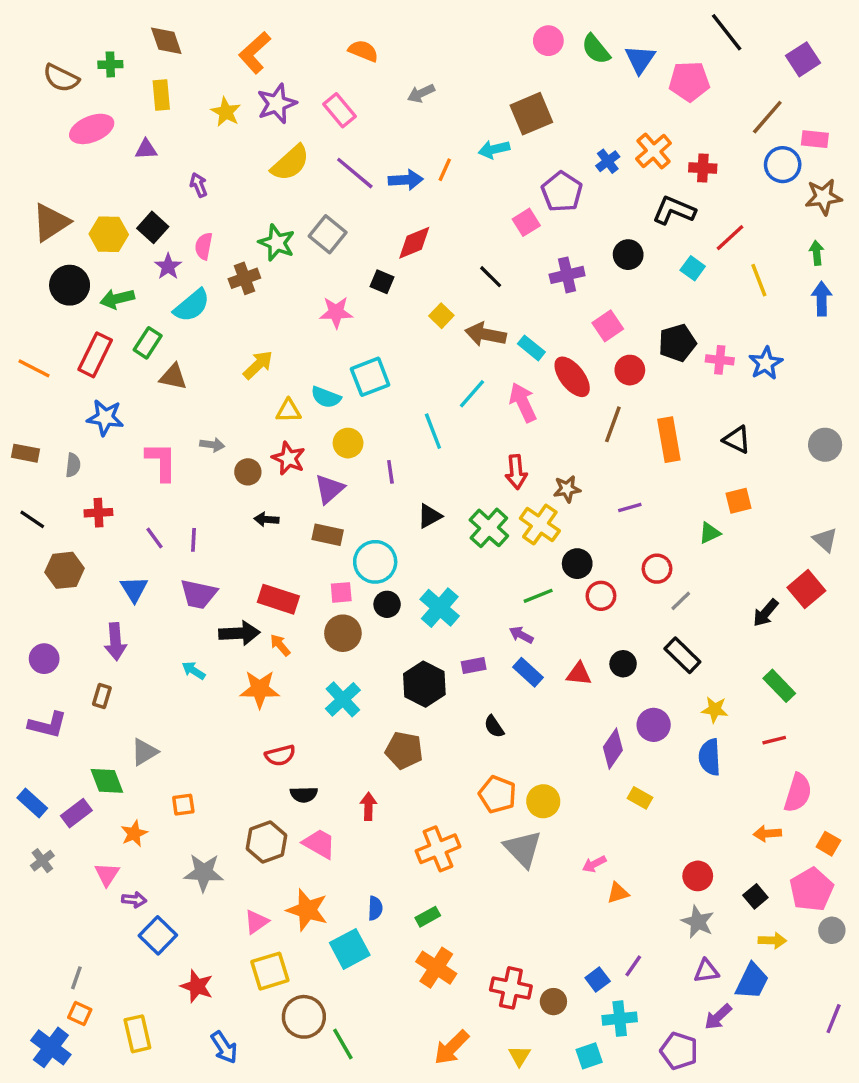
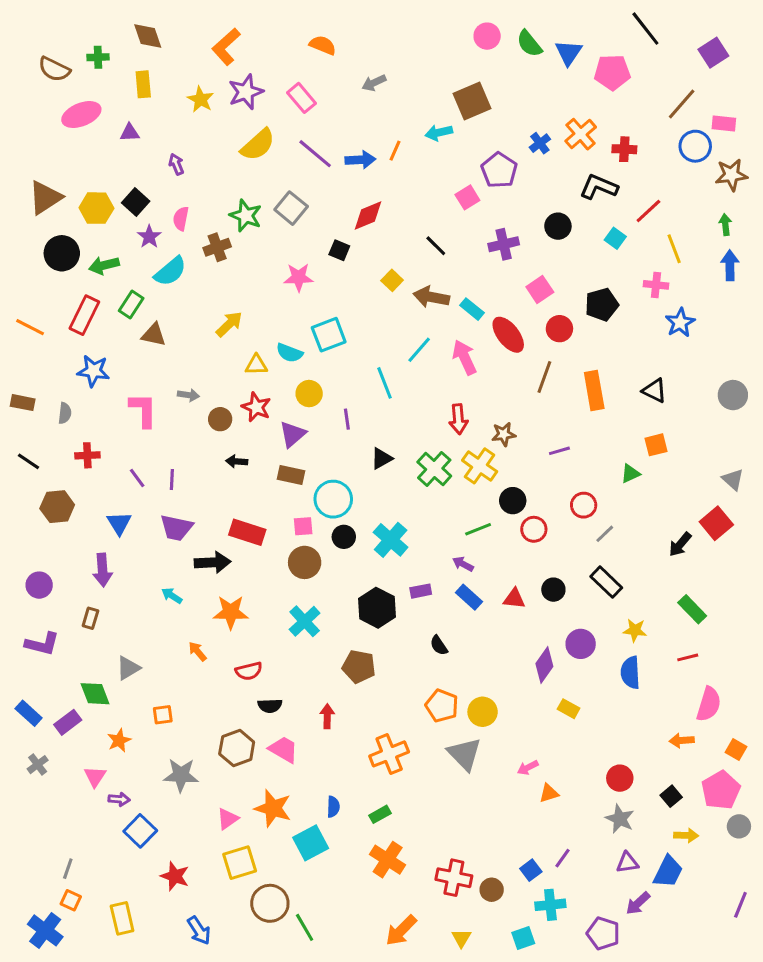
pink cross: (720, 360) -> (656, 285), moved
orange arrow: (280, 645) -> (197, 651), moved

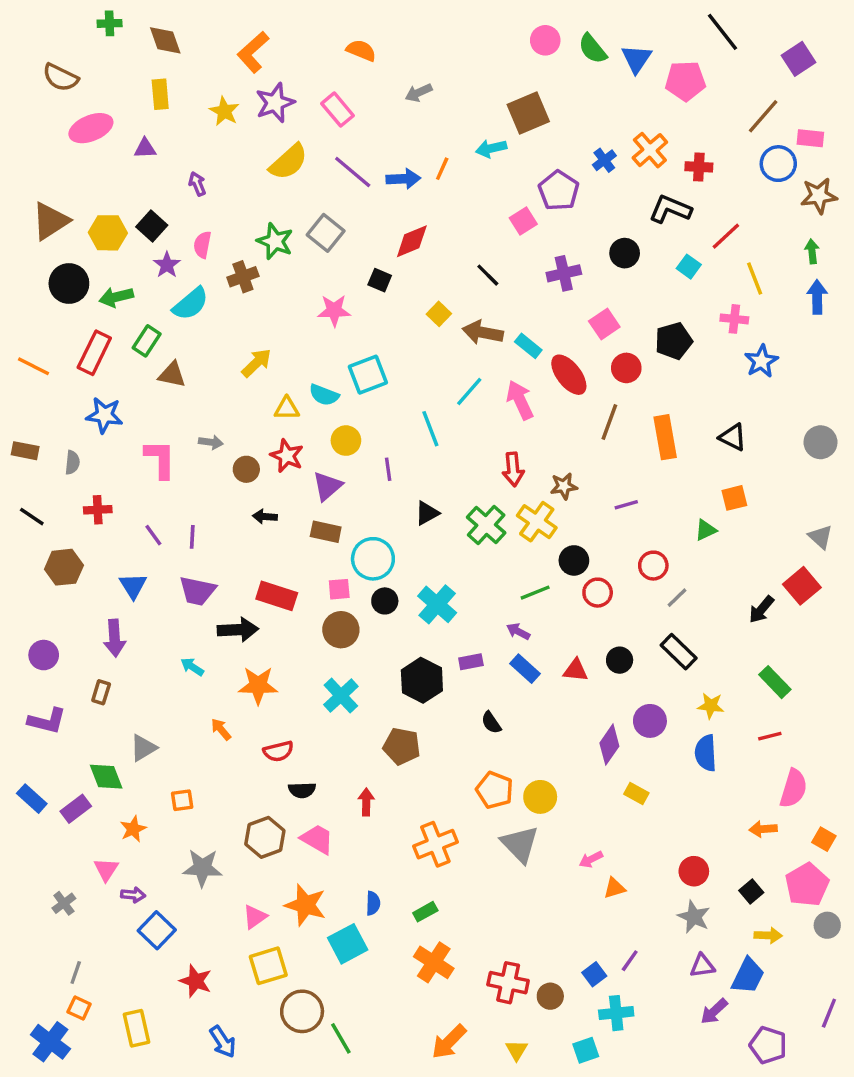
green cross: (98, 57) -> (110, 23), moved
gray cross: (38, 765) -> (64, 903), moved
purple pentagon: (603, 933) -> (768, 1045), moved

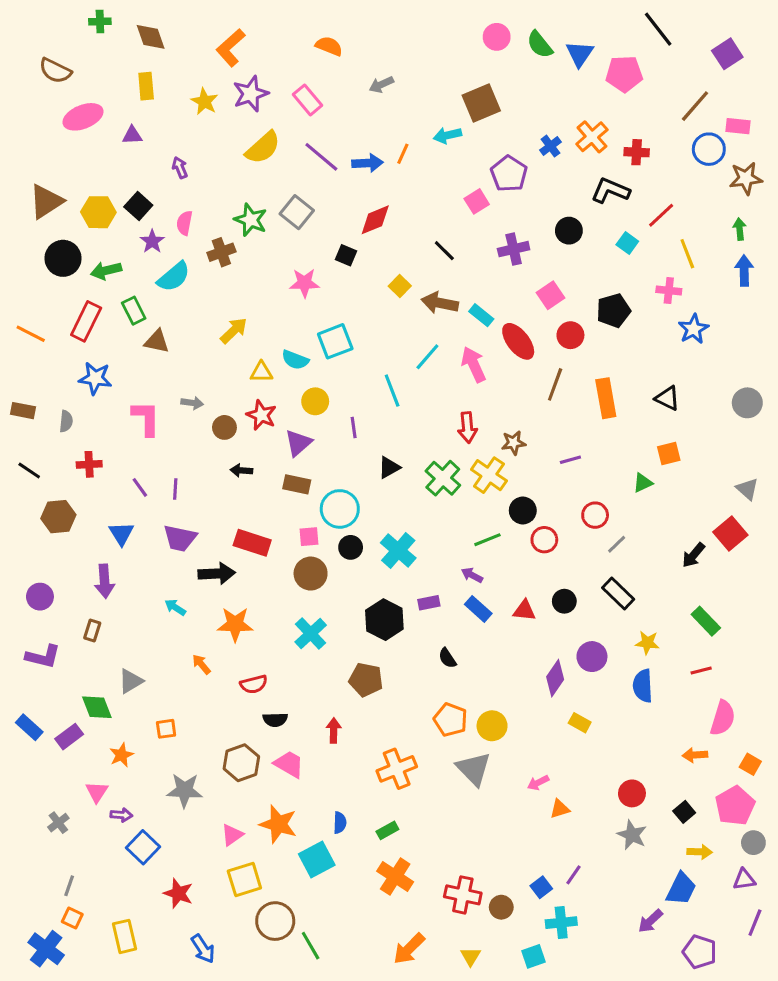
green rectangle: (147, 341) -> (134, 311), turned -60
purple triangle: (702, 966) -> (744, 880), moved

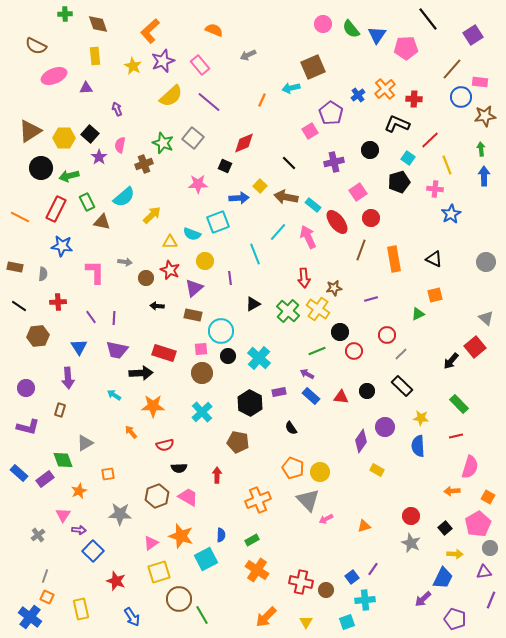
blue arrow: (367, 163) -> (239, 198), moved
cyan semicircle: (174, 277) -> (124, 197), moved
black pentagon: (614, 311) -> (399, 182), moved
pink arrow: (538, 783) -> (326, 519), moved

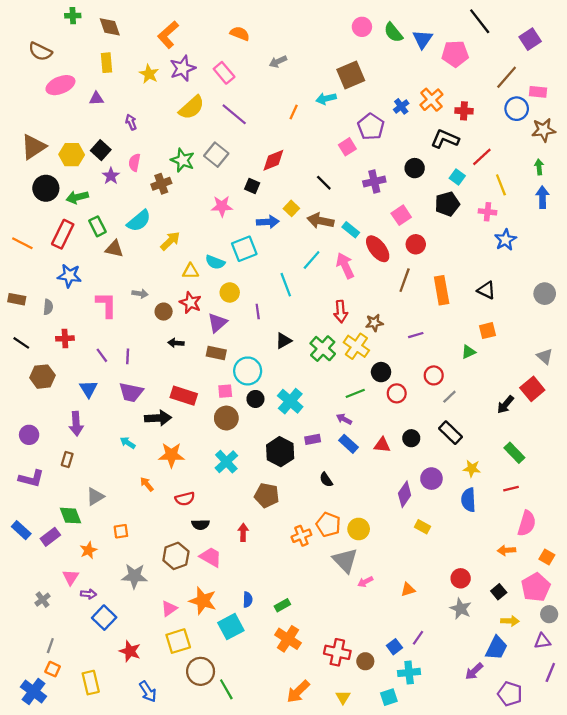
orange cross: (258, 500) -> (301, 536), moved, size x0.7

